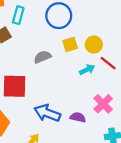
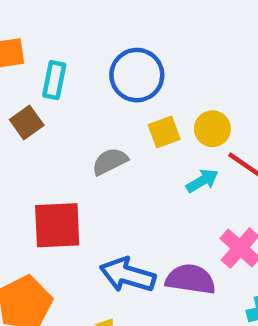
purple semicircle: (78, 117) -> (190, 279), size x1.5

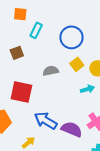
brown square: (27, 122) -> (17, 53), moved
yellow square: (164, 132) -> (77, 64), turned -32

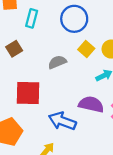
purple semicircle: (72, 129) -> (91, 104), moved

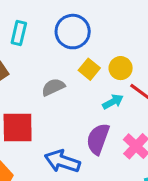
purple semicircle: (91, 104) -> (98, 139), turned -80

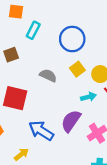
gray semicircle: (53, 87) -> (48, 75), turned 35

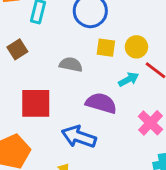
yellow square: (77, 69) -> (106, 48), turned -32
purple semicircle: (71, 121) -> (101, 103), moved, turned 85

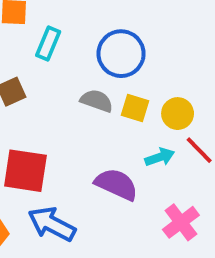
gray semicircle: (71, 65) -> (97, 101), moved
blue arrow: (79, 137) -> (52, 224), moved

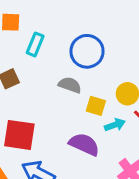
yellow square: (135, 108) -> (96, 106), moved

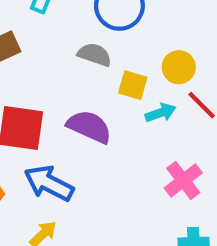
purple semicircle: (84, 144) -> (89, 127), moved

